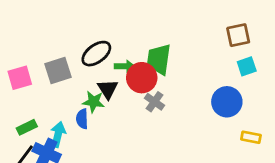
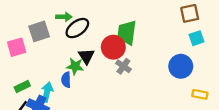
green arrow: (125, 66) -> (64, 17), moved
gray square: (58, 71) -> (39, 31), moved

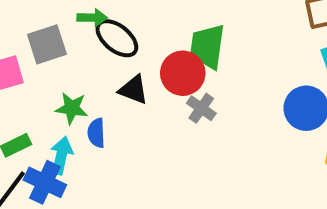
black ellipse: (77, 28) -> (117, 38), turned 75
black triangle: (86, 56) -> (133, 90), turned -36
green star: (75, 66) -> (72, 108), moved

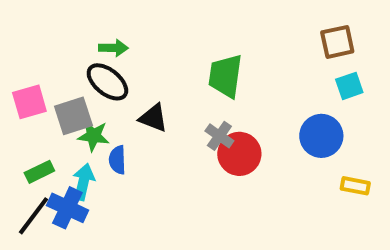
black ellipse: (117, 38) -> (107, 82), moved
gray square: (47, 44) -> (73, 116), moved
red circle: (183, 73) -> (239, 154), moved

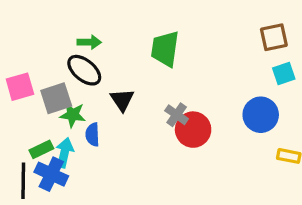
green trapezoid: (225, 76) -> (165, 49), moved
black triangle: (153, 118) -> (122, 100), turned 35
green rectangle: (39, 172) -> (41, 149), moved
black line: (33, 216) -> (23, 181), turned -36

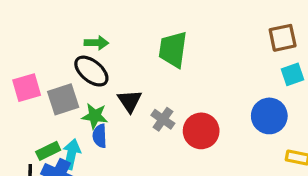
green star: (73, 115) -> (95, 116), moved
gray cross: (177, 115) -> (163, 119), moved

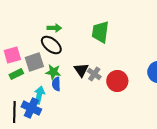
black triangle: (130, 101) -> (81, 70), moved
green rectangle: (48, 151) -> (16, 74), moved

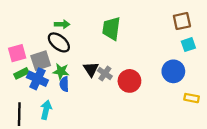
cyan arrow: (39, 95) -> (46, 110), moved
blue cross: (31, 108) -> (37, 79), moved

